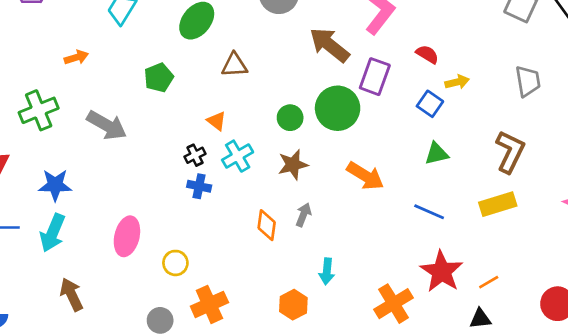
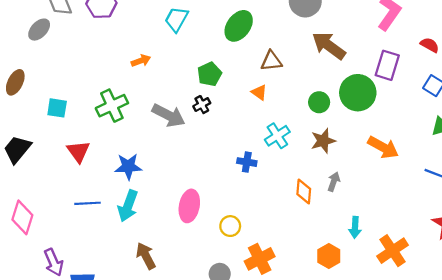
brown arrow: (329, 45) -> (329, 46), moved
orange triangle: (216, 121) -> (259, 92), moved
black cross: (195, 155) -> (202, 105), moved
orange cross: (394, 304) -> (393, 251), moved

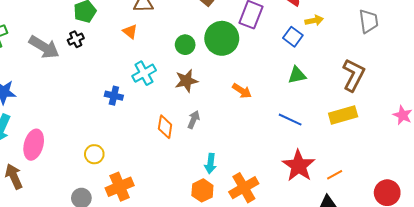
orange arrow: (383, 147) -> (242, 91), size x0.7
pink ellipse: (189, 206) -> (34, 145), moved
orange hexagon: (329, 256) -> (202, 190), moved

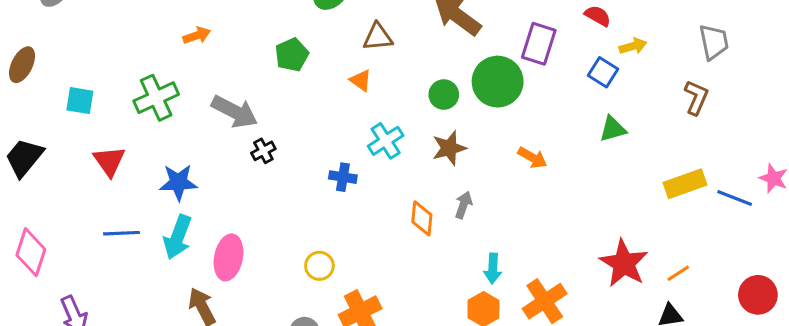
black cross: (76, 39) -> (263, 151), moved
brown L-shape: (354, 75) -> (696, 98), moved, size x0.7
blue line: (290, 120) -> (735, 198), moved

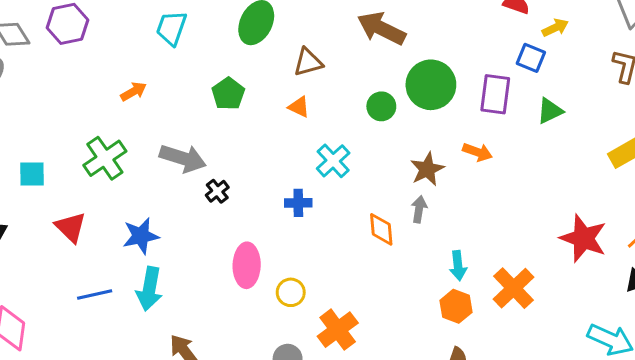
purple rectangle: (539, 44) -> (495, 94), moved
brown star: (449, 148) -> (427, 169), moved
pink ellipse: (228, 257) -> (247, 265), moved

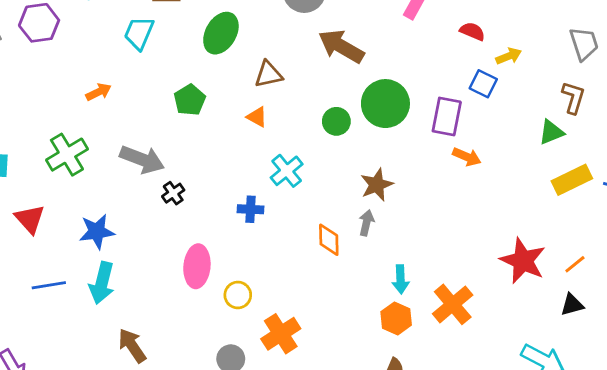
green triangle: (550, 111) -> (551, 132), moved
orange arrow: (477, 152) -> (467, 157), moved

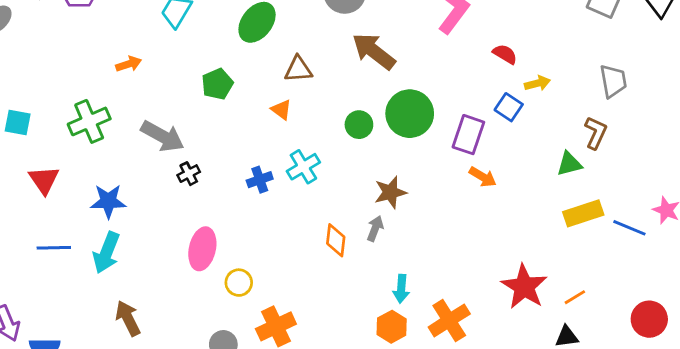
blue cross: (250, 209) -> (260, 180), moved, turned -30

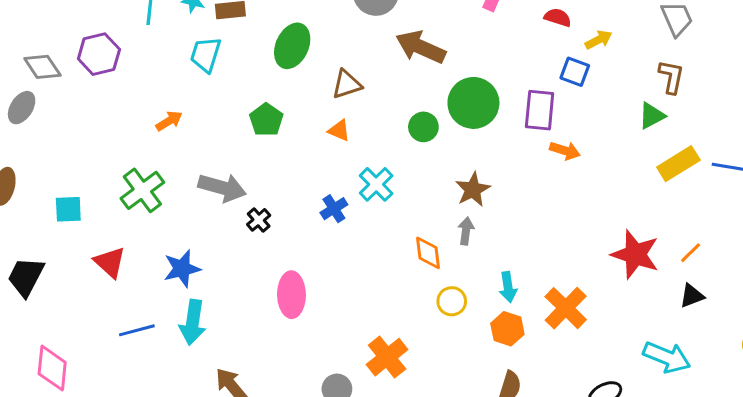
yellow circle: (239, 283) -> (452, 301), moved

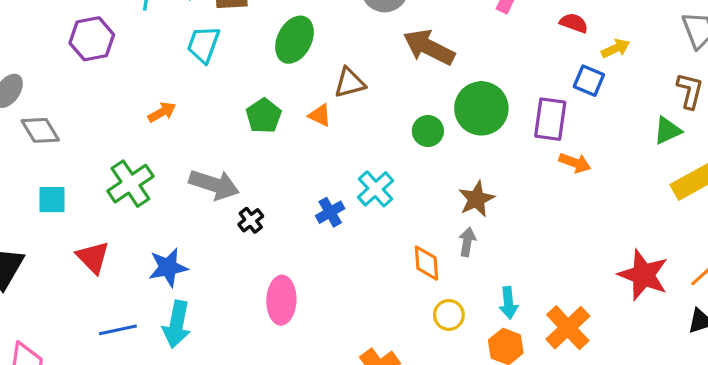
gray diamond: (42, 67) -> (40, 130), moved
orange triangle: (339, 131) -> (320, 115), moved

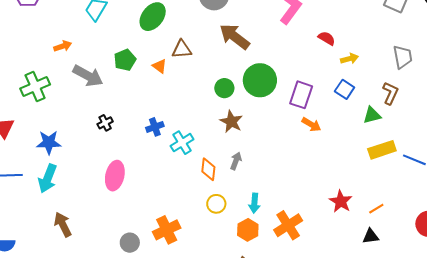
blue square: (589, 81) -> (345, 89), moved
gray arrow: (214, 185) -> (88, 76), moved
cyan cross: (376, 189) -> (182, 143), moved
brown star: (476, 199) -> (231, 122), moved, turned -30
red star: (643, 275) -> (341, 201), size x0.7

